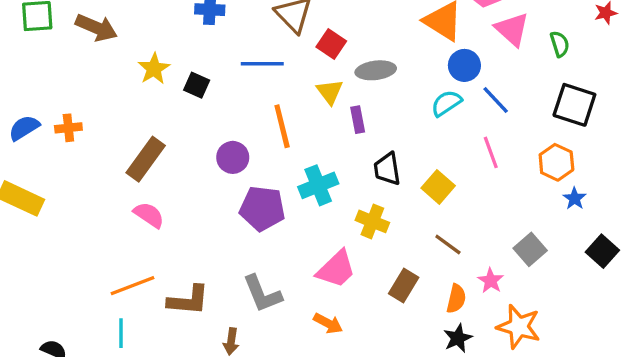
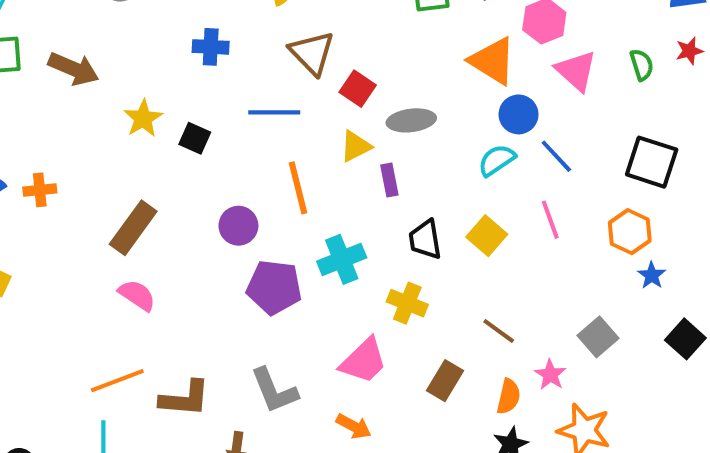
green semicircle: (560, 44) -> (642, 65), moved
yellow triangle: (330, 92) -> (356, 146), turned 40
yellow square: (438, 187) -> (487, 236), moved

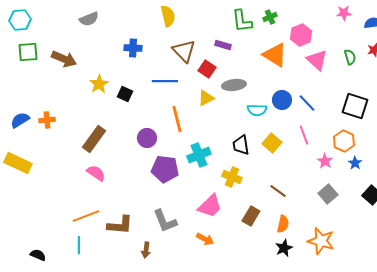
blue circle: (519, 114) -> (282, 100), moved
cyan semicircle: (497, 160) -> (257, 110), moved, turned -144
purple rectangle: (389, 180) -> (223, 45), moved, turned -63
pink star: (550, 375) -> (325, 161), moved

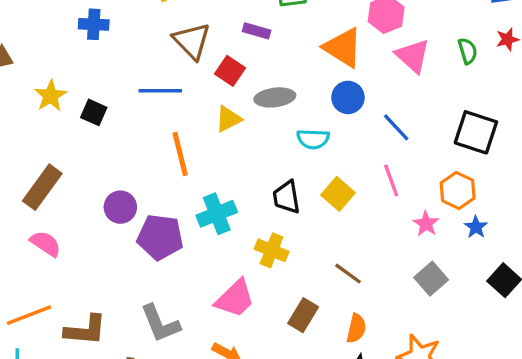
blue cross: (133, 48) -> (94, 24), moved
blue circle: (282, 100) -> (348, 97), moved
purple circle: (147, 138) -> (120, 207), moved

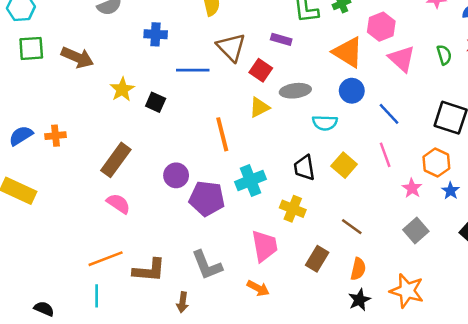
blue line: (160, 91) -> (193, 70), moved
pink trapezoid: (235, 299) -> (265, 246), turned -56

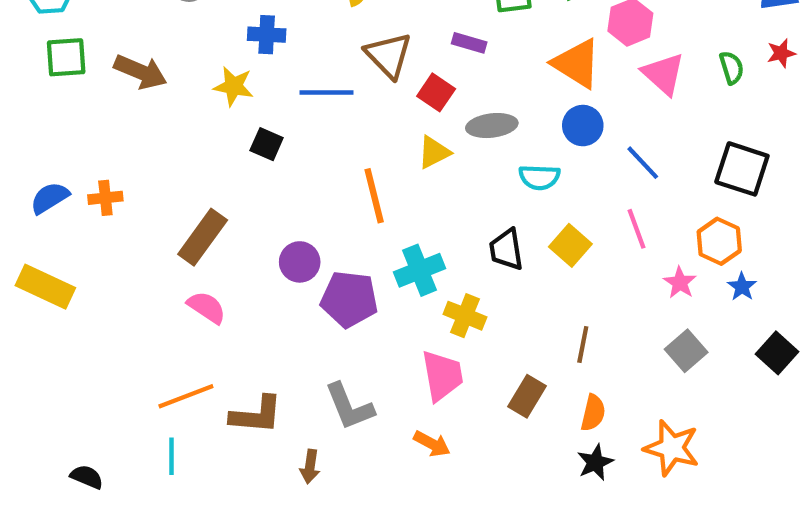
yellow star: (122, 89) -> (234, 86), moved, turned -30
yellow cross: (293, 209) -> (465, 316), moved
brown line: (352, 227) -> (583, 345), turned 65

